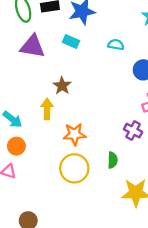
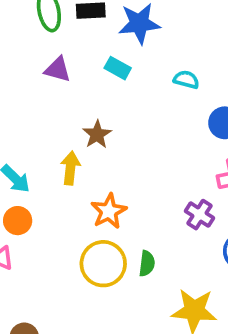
purple triangle: (32, 46) -> (58, 69), size x0.7
orange star: (74, 134) -> (109, 211), turned -30
green semicircle: (113, 160) -> (147, 263), moved

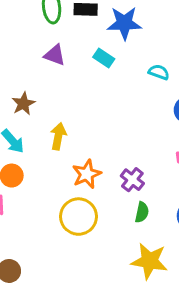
brown star: (97, 134) -> (23, 104), moved
purple cross: (200, 215) -> (132, 180), moved
green semicircle: (147, 263) -> (142, 212), moved

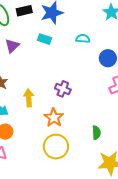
purple triangle: (55, 55) -> (12, 46), turned -49
purple cross: (132, 180) -> (63, 89), moved

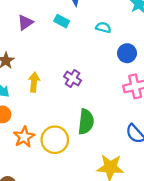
orange star: (54, 118) -> (24, 137), moved
green semicircle: (96, 133) -> (86, 122), moved, size x1.6

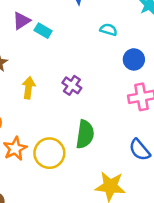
cyan rectangle: (62, 21) -> (43, 31), moved

